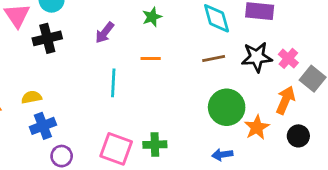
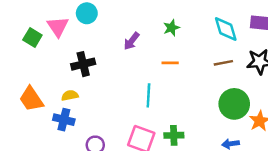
black cross: (47, 38) -> (83, 64), moved
cyan line: (113, 83) -> (148, 95), moved
blue cross: (43, 126) -> (64, 120), moved, turned 35

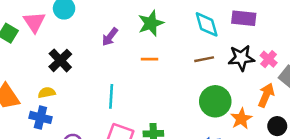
green star: (171, 28) -> (151, 23), size x1.5
black cross: (83, 64) -> (60, 60), turned -30
cyan line: (148, 95) -> (111, 96), moved

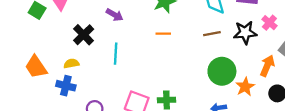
purple arrow: (110, 37) -> (115, 15), moved, turned -98
pink cross: (269, 59) -> (269, 23), moved
cyan line: (111, 96) -> (116, 54), moved

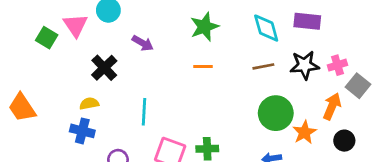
pink cross: (269, 23) -> (337, 65), moved, turned 32
cyan line: (116, 54) -> (144, 112), moved
orange trapezoid: (36, 67) -> (22, 108), moved

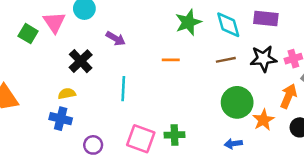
green star: (204, 27) -> (188, 22), moved
cyan line: (144, 112) -> (123, 89), moved

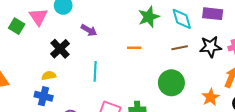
green circle: (237, 102) -> (171, 83), moved

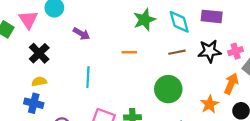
black cross: (60, 49) -> (39, 53), moved

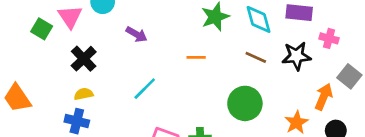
pink cross: (236, 51) -> (329, 38), moved, turned 32
brown line: (177, 52) -> (256, 57), turned 35
cyan line: (88, 77) -> (145, 89), turned 42

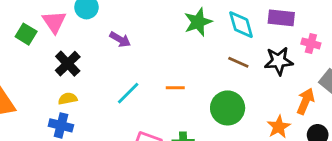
orange line: (196, 57) -> (175, 88), moved

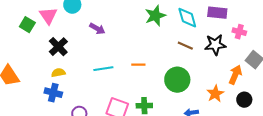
cyan line: (128, 93) -> (103, 69), turned 36

